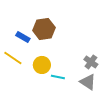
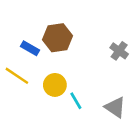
gray cross: (91, 62) -> (119, 51), moved
cyan line: (58, 77) -> (76, 101), turned 48

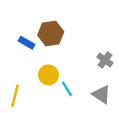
gray cross: (119, 51) -> (105, 60), moved
yellow line: (17, 76) -> (15, 96), moved, turned 70

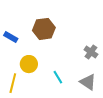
blue rectangle: (27, 43) -> (11, 37), moved
yellow circle: (48, 75) -> (29, 64), moved

